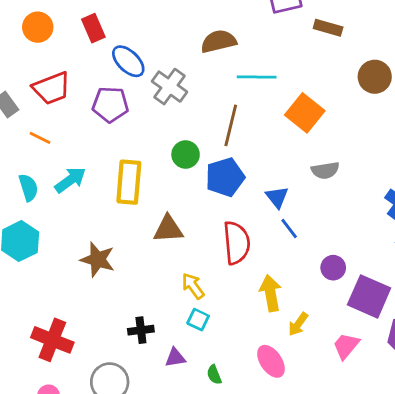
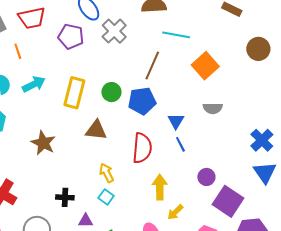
orange line: (40, 138) -> (18, 51), turned 35
green circle: (186, 155) -> (111, 92), moved

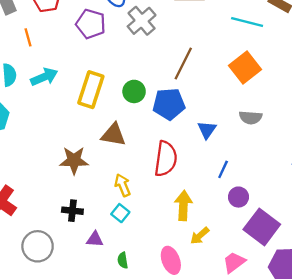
cyan line: (176, 35) -> (247, 22), moved
brown star: (43, 143) -> (74, 160), moved, turned -30
blue line: (180, 144) -> (223, 169), moved, turned 49

